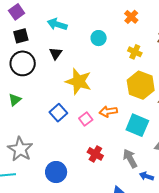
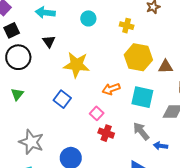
pink square: (86, 119) -> (97, 113), moved

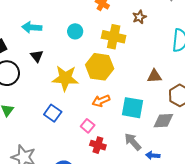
yellow cross: (127, 26) -> (114, 37), size x1.6
yellow hexagon: (138, 57) -> (100, 67), moved

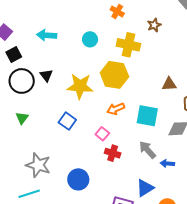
black triangle: (37, 56) -> (46, 75), moved

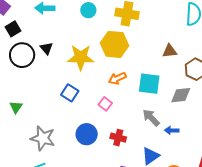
green triangle: (22, 118) -> (16, 107), moved
red cross: (113, 153) -> (118, 138), moved
blue circle: (78, 179) -> (87, 134), moved

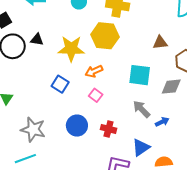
black triangle: (46, 48) -> (37, 39), turned -40
orange arrow: (117, 78) -> (94, 71), moved
blue arrow: (172, 130) -> (162, 122), turned 152

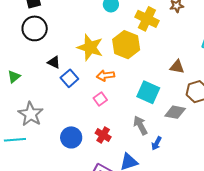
black triangle: (37, 39) -> (54, 62), moved
blue arrow: (162, 122) -> (156, 143), turned 128
blue circle: (77, 126) -> (71, 137), moved

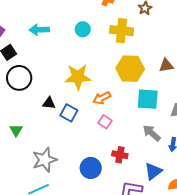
yellow hexagon: (126, 45) -> (130, 69), moved
gray star: (31, 114) -> (45, 160), turned -30

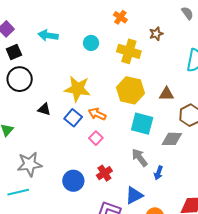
orange arrow: (102, 98) -> (97, 114), turned 42
blue square: (69, 113) -> (73, 118), moved
red cross: (120, 155) -> (104, 173), turned 35

